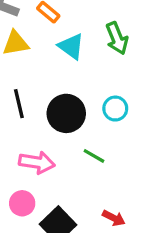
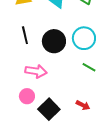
cyan circle: (115, 109) -> (84, 38), size x1.5
green line: (94, 156) -> (89, 67), moved

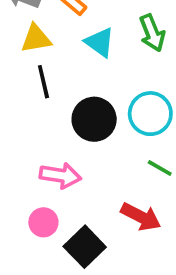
black line: (25, 35) -> (43, 82), moved
red arrow: (83, 105) -> (141, 217), moved, size x1.5

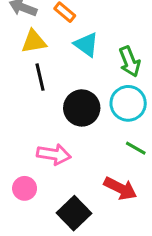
green arrow: (152, 33) -> (130, 62), moved
pink circle: (43, 222) -> (25, 188), moved

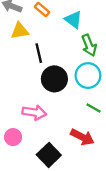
cyan triangle: (86, 45) -> (73, 20), moved
black line: (40, 77) -> (39, 53), moved

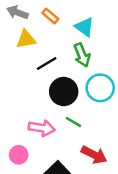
green arrow: (89, 45) -> (82, 55), moved
black line: (39, 53) -> (47, 64), turned 72
green line: (94, 108) -> (73, 122), moved

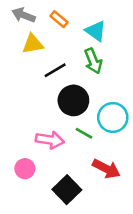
cyan circle: (100, 88) -> (113, 117), moved

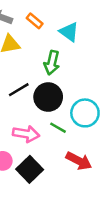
green arrow: (93, 61) -> (52, 63), moved, turned 35
black line: (55, 70) -> (19, 90), moved
black square: (67, 190) -> (30, 169), moved

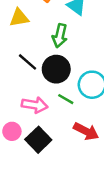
black line: (19, 90) -> (27, 62), turned 72

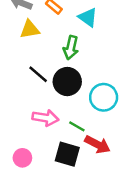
green line: (66, 99) -> (77, 126), moved
pink circle: (12, 131) -> (22, 158), moved
black square: (38, 140) -> (67, 154), moved, turned -30

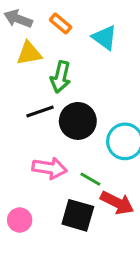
green arrow: (71, 48) -> (61, 77), moved
black line: (38, 74) -> (40, 112), turned -60

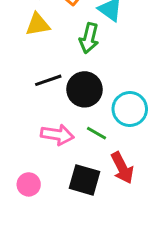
green arrow: (61, 77) -> (89, 38), moved
green line: (90, 179) -> (97, 133), moved
red arrow: (117, 203) -> (122, 168), turned 36

